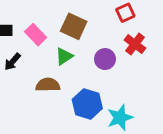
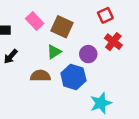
pink rectangle: (36, 35) -> (35, 21), moved
blue hexagon: (87, 104) -> (73, 77), moved

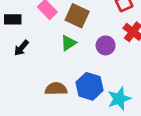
brown semicircle: (40, 76) -> (56, 89), moved
blue hexagon: (73, 77) -> (89, 86), moved

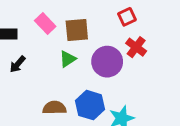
brown square: (77, 16) -> (77, 30), turned -30
purple circle: (106, 45) -> (107, 62), size x1.5

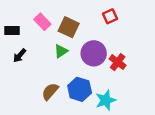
brown square: (77, 30) -> (69, 27), turned 30
red cross: (136, 47) -> (118, 62), moved
brown semicircle: (54, 108) -> (50, 91), turned -48

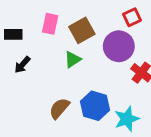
pink rectangle: (42, 22) -> (50, 24), turned 56
brown square: (69, 27) -> (82, 30), turned 36
purple circle: (94, 53) -> (119, 46), moved

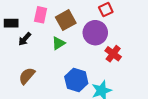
black arrow: (22, 65) -> (25, 39), moved
brown semicircle: (59, 108) -> (27, 76), moved

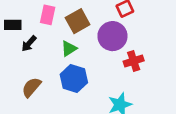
red cross: (113, 54) -> (134, 61), turned 35
blue hexagon: (76, 80) -> (74, 78), moved

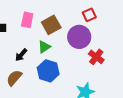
black arrow: (29, 44) -> (21, 55), moved
red cross: (134, 61) -> (96, 57), turned -35

